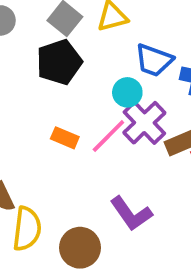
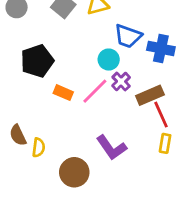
black pentagon: (59, 62) -> (37, 61), moved
purple cross: (144, 123) -> (121, 82), size x0.6
yellow semicircle: (27, 229) -> (39, 148), moved, size x0.6

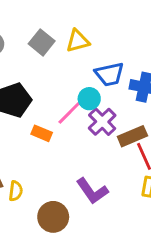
blue trapezoid: (128, 36) -> (109, 74), turned -32
purple cross: (121, 82) -> (102, 122), size x1.4
pink line: (95, 91) -> (70, 112), moved

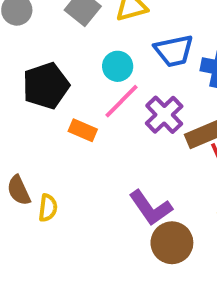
cyan circle: (89, 99) -> (118, 66), moved
brown circle: (53, 217) -> (172, 243), moved

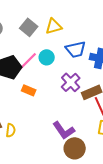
pink line: (122, 101) -> (28, 61), moved

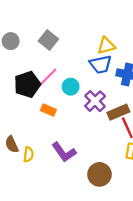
yellow triangle: (54, 26) -> (106, 46), moved
cyan circle: (47, 57) -> (71, 87), moved
purple L-shape: (64, 130) -> (64, 152), moved

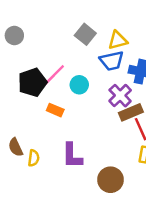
gray square: (48, 40) -> (85, 34), moved
purple cross: (95, 101) -> (120, 96), moved
purple L-shape: (64, 152) -> (72, 156), turned 35

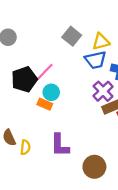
cyan circle: (79, 85) -> (51, 92), moved

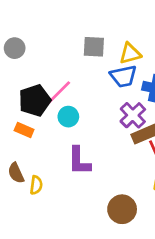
gray square: (72, 36) -> (94, 47), turned -36
orange rectangle: (45, 104) -> (24, 130), moved
purple L-shape: (60, 145) -> (79, 161), moved

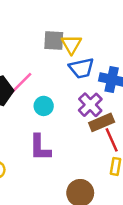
yellow triangle: (130, 53) -> (71, 44), moved, turned -45
cyan circle: (68, 117) -> (44, 106), moved

